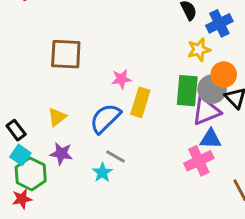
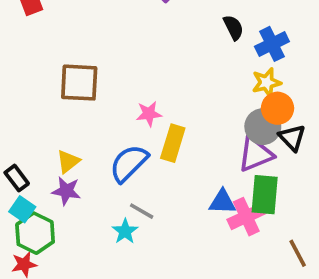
yellow star: (199, 50) -> (266, 83), moved
green rectangle: (187, 91) -> (265, 195), moved
blue triangle: (211, 139) -> (222, 202), moved
purple star: (61, 154) -> (66, 191), moved

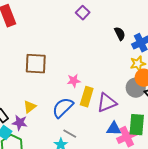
purple triangle: (255, 154) -> (107, 103), moved
purple star: (66, 191) -> (20, 123), moved

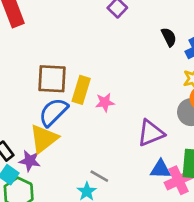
yellow rectangle: (87, 97) -> (81, 90), moved
yellow triangle: (30, 107) -> (44, 139), size x1.6
blue semicircle: (63, 108) -> (53, 112), moved

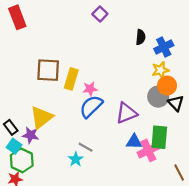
black semicircle: (169, 37) -> (141, 37), turned 32
blue semicircle: (53, 112) -> (91, 106), moved

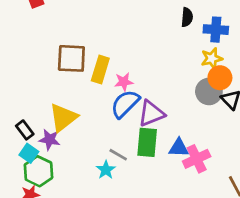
blue cross: (164, 47) -> (216, 30), turned 30
purple triangle: (126, 113) -> (151, 113), moved
green rectangle: (159, 137) -> (147, 142), moved

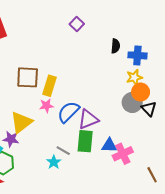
pink star: (124, 82) -> (46, 106), moved

